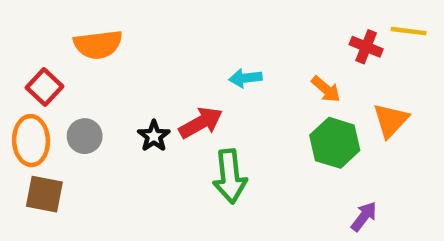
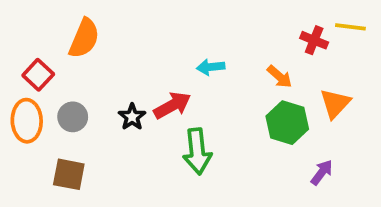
orange semicircle: (98, 45) -> (84, 38), turned -60
brown square: (44, 194) -> (69, 174), moved
purple arrow: (364, 217) -> (322, 172), moved

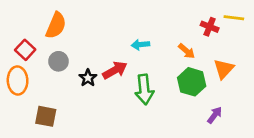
gray circle: (73, 117) -> (59, 61), moved
green arrow: (197, 151) -> (144, 89), moved

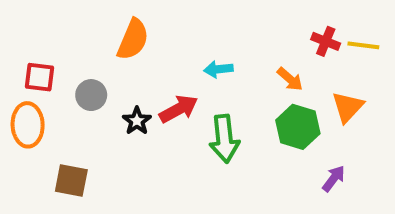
yellow line: (234, 18) -> (363, 45), moved
orange semicircle: (56, 25) -> (133, 39), moved
red square: (25, 50) -> (40, 77), turned -36

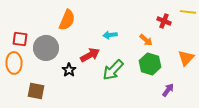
yellow line: (363, 45) -> (188, 12), moved
gray circle: (91, 95) -> (46, 48), size x1.6
orange triangle: (348, 107) -> (186, 58), moved
black star: (137, 121) -> (69, 70), moved
green arrow: (224, 139) -> (113, 70), turned 50

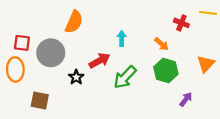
cyan arrow: (110, 35) -> (122, 38), turned 96

